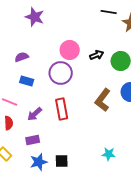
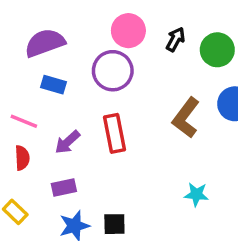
black arrow: (97, 55) -> (175, 39), turned -40
purple semicircle: (22, 57) -> (45, 43), size x1.6
cyan star: (109, 154) -> (196, 194), moved

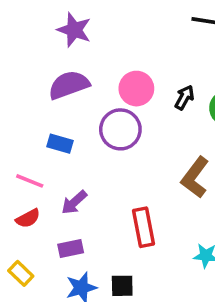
purple semicircle: (45, 43) -> (69, 85), moved
red rectangle: (114, 133) -> (144, 227), moved
red semicircle: (22, 158) -> (28, 218), turned 65

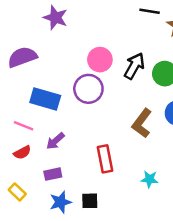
purple semicircle: (69, 85) -> (22, 57), moved
black arrow: (184, 97) -> (134, 66), size x1.5
blue rectangle: (60, 144) -> (45, 99), size x1.6

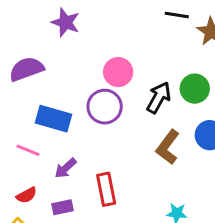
black arrow: (134, 66) -> (159, 98), moved
red semicircle: (22, 152) -> (26, 195), moved
red rectangle: (105, 159) -> (106, 189), moved

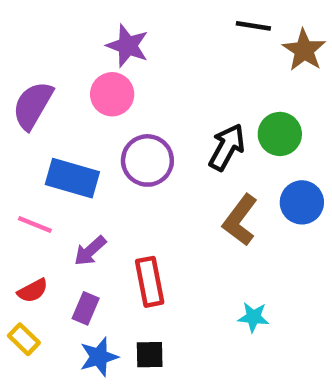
purple star: (66, 22) -> (128, 46), moved
purple semicircle: (26, 69) -> (33, 105), turned -40
pink circle: (118, 72) -> (112, 94), moved
purple rectangle: (63, 207) -> (86, 308), turned -55

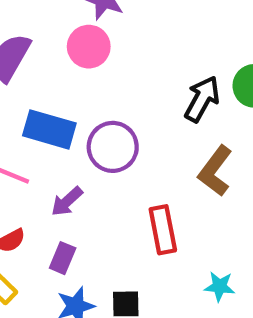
purple circle: (147, 160) -> (113, 147), moved
red rectangle: (150, 282) -> (163, 230), moved
cyan star: (253, 317) -> (220, 286), moved

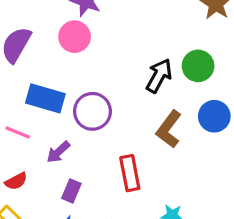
purple rectangle: (63, 258) -> (71, 191), moved

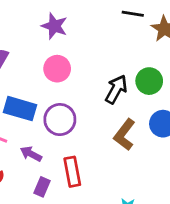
pink circle: (75, 37) -> (57, 69), moved
purple arrow: (58, 152) -> (31, 154), turned 70
red rectangle: (130, 173) -> (72, 172), moved

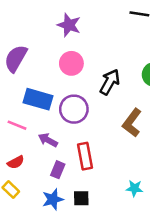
black arrow: (116, 89) -> (110, 82), moved

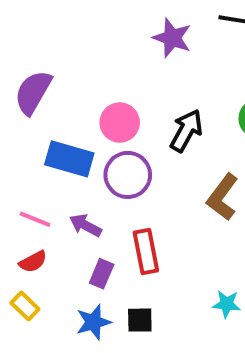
purple star: (69, 25) -> (172, 38), moved
pink circle: (71, 63) -> (120, 123), moved
pink line: (17, 125) -> (35, 219), moved

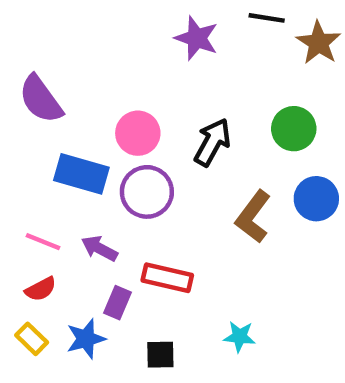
purple semicircle: (33, 92) -> (41, 99), turned -66
red rectangle: (146, 252) -> (167, 278), turned -66
cyan star: (227, 304) -> (240, 337), moved
blue star: (93, 322) -> (86, 339), moved

